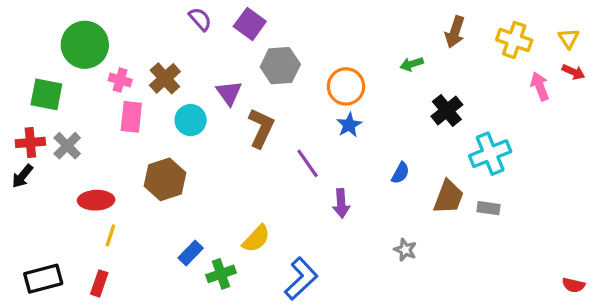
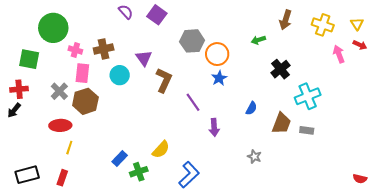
gray hexagon: (280, 66) -> (192, 41), moved
brown cross: (165, 78) -> (104, 49), turned 30
gray cross: (67, 146) -> (59, 91), moved
brown hexagon: (165, 179) -> (85, 101), moved

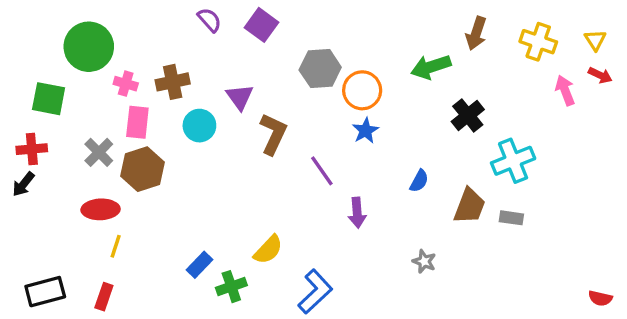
green arrow: (258, 40) -> (431, 67), size x1.6

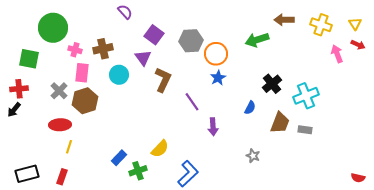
purple square: (262, 25) -> (154, 35), moved
brown arrow: (476, 33) -> (284, 20), turned 72
black cross: (468, 115) -> (272, 84), moved

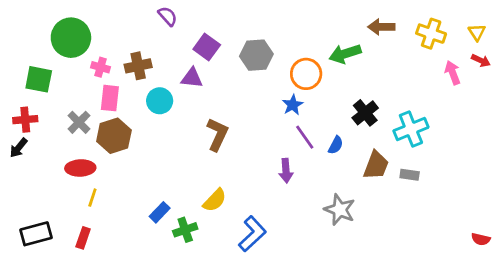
orange circle: (216, 54) -> (306, 74), moved
purple triangle: (143, 58) -> (192, 78), turned -48
brown L-shape: (163, 80) -> (217, 134), moved
purple line: (192, 102) -> (305, 137), moved
gray star: (253, 156) -> (340, 210), size x1.6

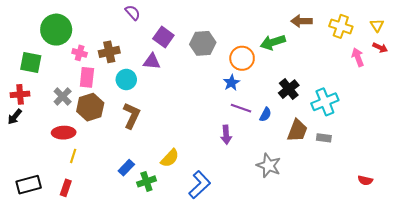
brown L-shape: (217, 134) -> (132, 116), moved
purple line: (305, 137) -> (241, 108), turned -36
red semicircle: (481, 239) -> (365, 180), moved

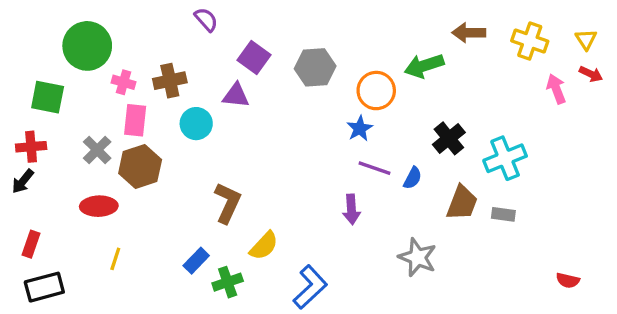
brown L-shape: (132, 116) -> (228, 203), moved
yellow line: (73, 156) -> (115, 259), moved
red rectangle: (66, 188) -> (31, 244), moved

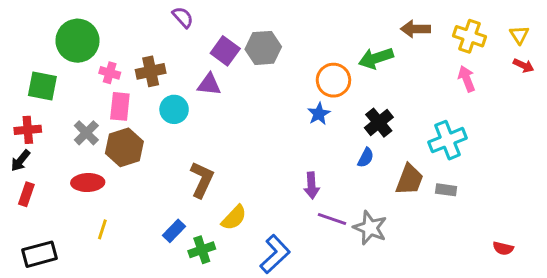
gray hexagon: (315, 67) -> (263, 48), moved
pink arrow: (556, 89) -> (467, 79), moved
black cross: (449, 138) -> (379, 123), moved
purple line: (375, 168) -> (332, 219), moved
red rectangle: (31, 244) -> (26, 194), moved

